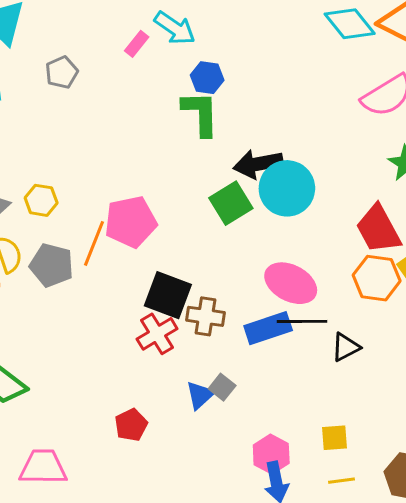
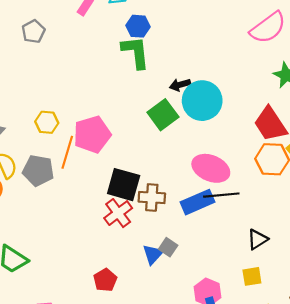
black arrow: (258, 164) -> (180, 85), size x0.6
yellow hexagon: (41, 200) -> (47, 122), moved
black triangle: (346, 347) -> (257, 239), moved

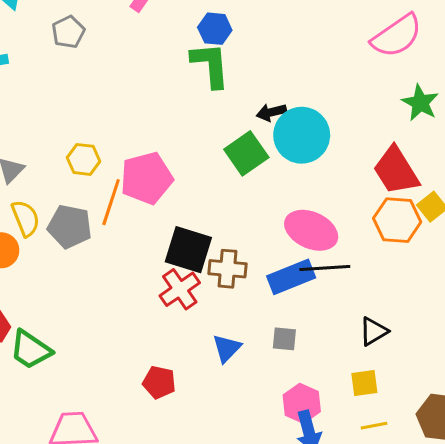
gray square: (168, 247) -> (284, 339), moved, turned -30
red pentagon: (105, 280) -> (159, 382), turned -30

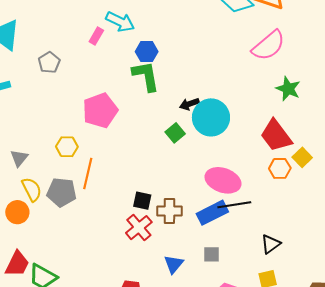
green square: (246, 153) -> (175, 133), size x0.7
pink pentagon: (147, 178) -> (100, 110), moved
orange hexagon: (397, 220) -> (280, 168), size x0.7
black square: (188, 250) -> (142, 201), size x0.6

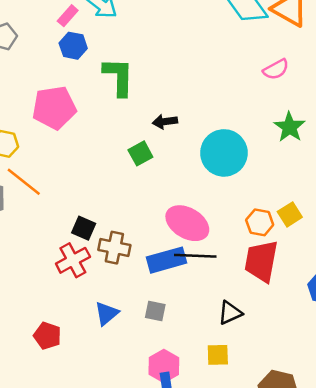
pink semicircle: (268, 46) -> (276, 69), size x0.6
blue hexagon: (147, 52) -> (73, 46), moved
cyan circle: (211, 117) -> (224, 153), moved
red trapezoid: (276, 136) -> (261, 261), moved, turned 36
orange line: (88, 173) -> (24, 182), turned -76

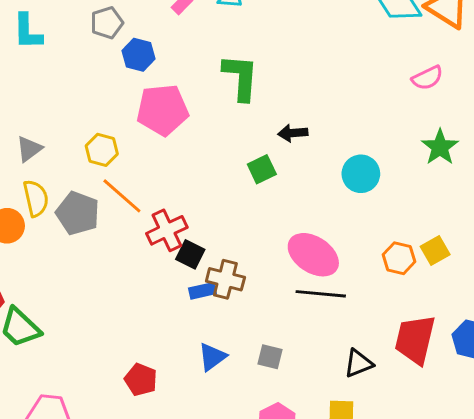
blue hexagon: (73, 46) -> (139, 55), moved
cyan circle: (224, 153) -> (361, 174), size x0.7
red cross: (73, 260) -> (167, 230), moved
blue rectangle: (166, 260) -> (202, 291), moved, size x0.6
red trapezoid: (261, 261) -> (415, 339), moved

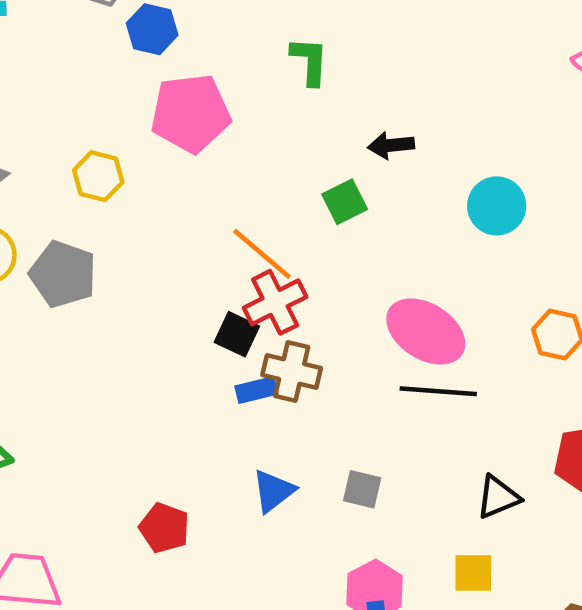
green L-shape: (241, 77) -> (310, 61), size x0.7
orange line: (122, 196) -> (262, 254), moved
red cross: (167, 230) -> (275, 302), moved

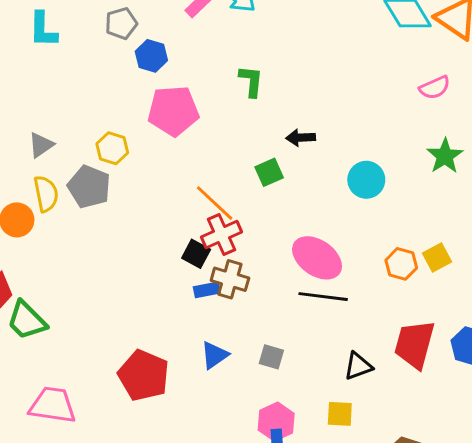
gray pentagon: (63, 274) -> (89, 187), moved
red pentagon: (164, 528) -> (144, 375), size x1.6

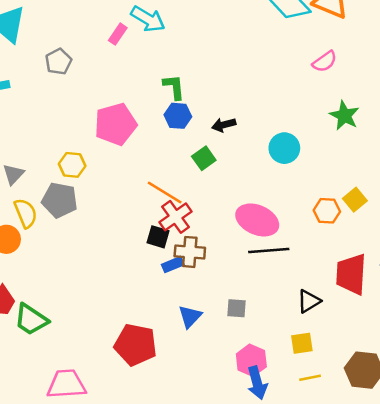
blue hexagon: (151, 56) -> (178, 116), moved

